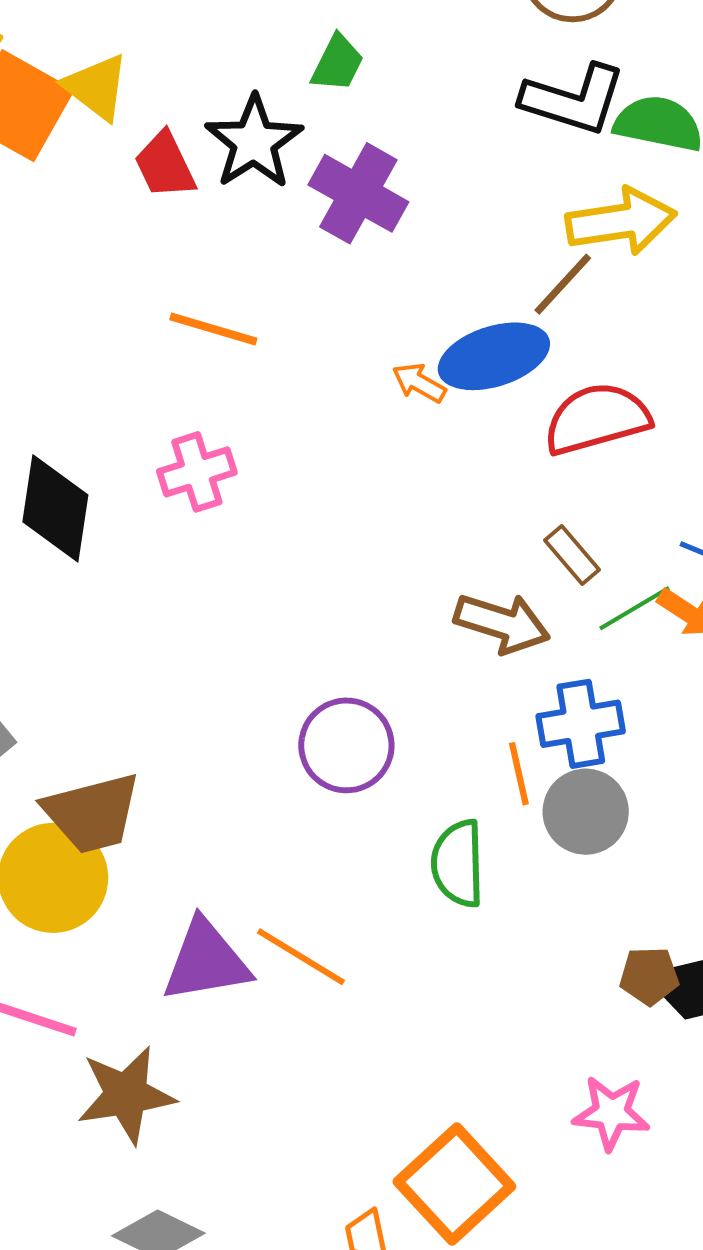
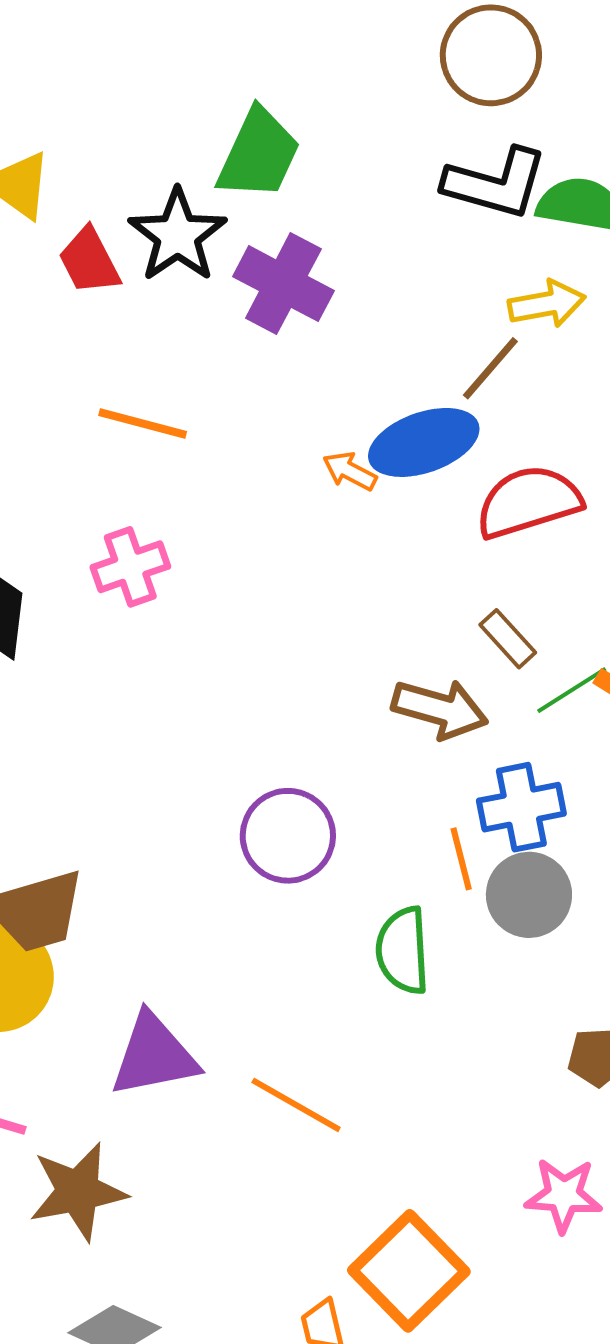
green trapezoid: (337, 63) -> (259, 154), size x1.6
yellow arrow: (621, 221) -> (547, 304), size x0.7
orange line: (301, 957) -> (296, 1105), moved

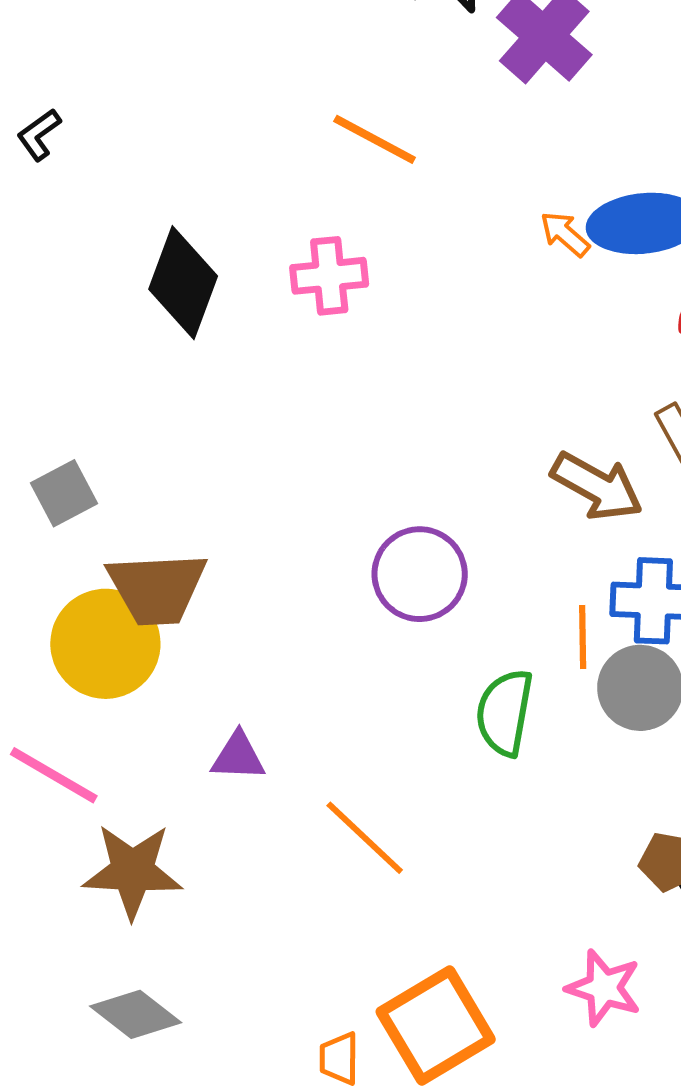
purple triangle: (154, 1055) -> (238, 756), size x0.6

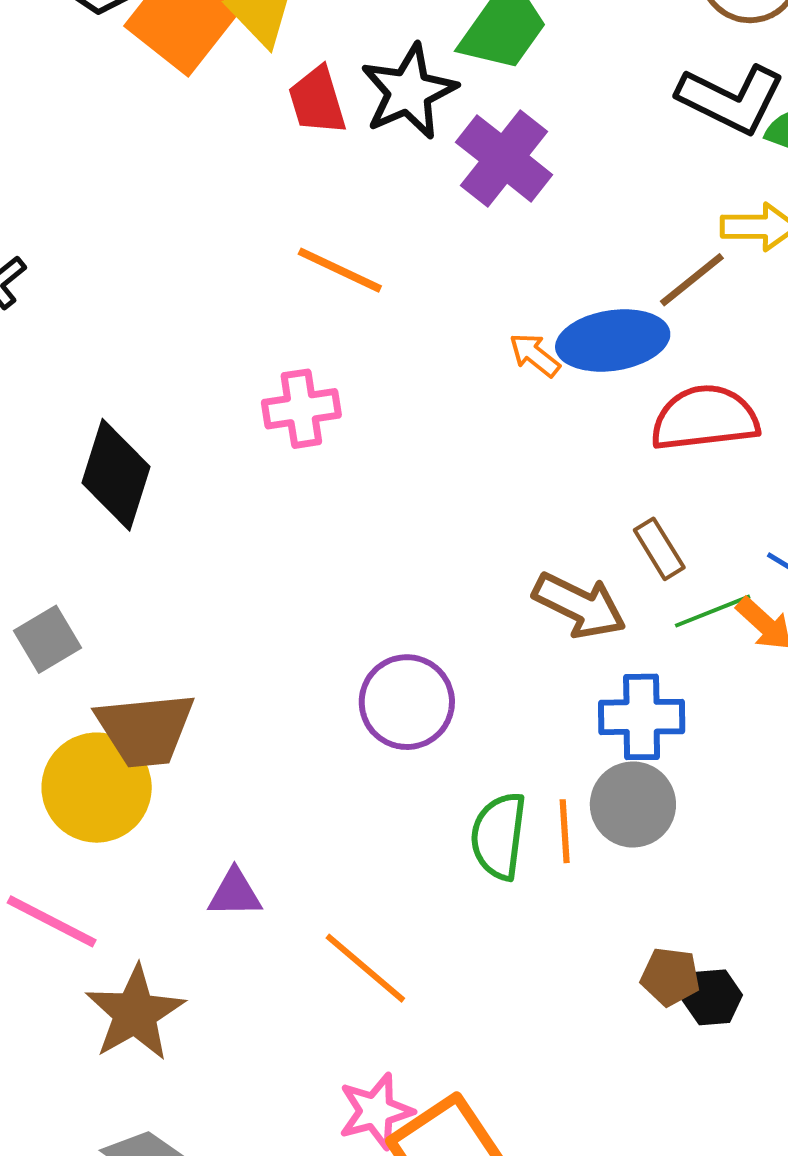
black diamond: (183, 283) -> (116, 475), moved
orange line: (583, 637) -> (565, 831), moved
brown star: (132, 871) -> (135, 1013), turned -30
pink star: (604, 988) -> (376, 1111), moved, turned -30

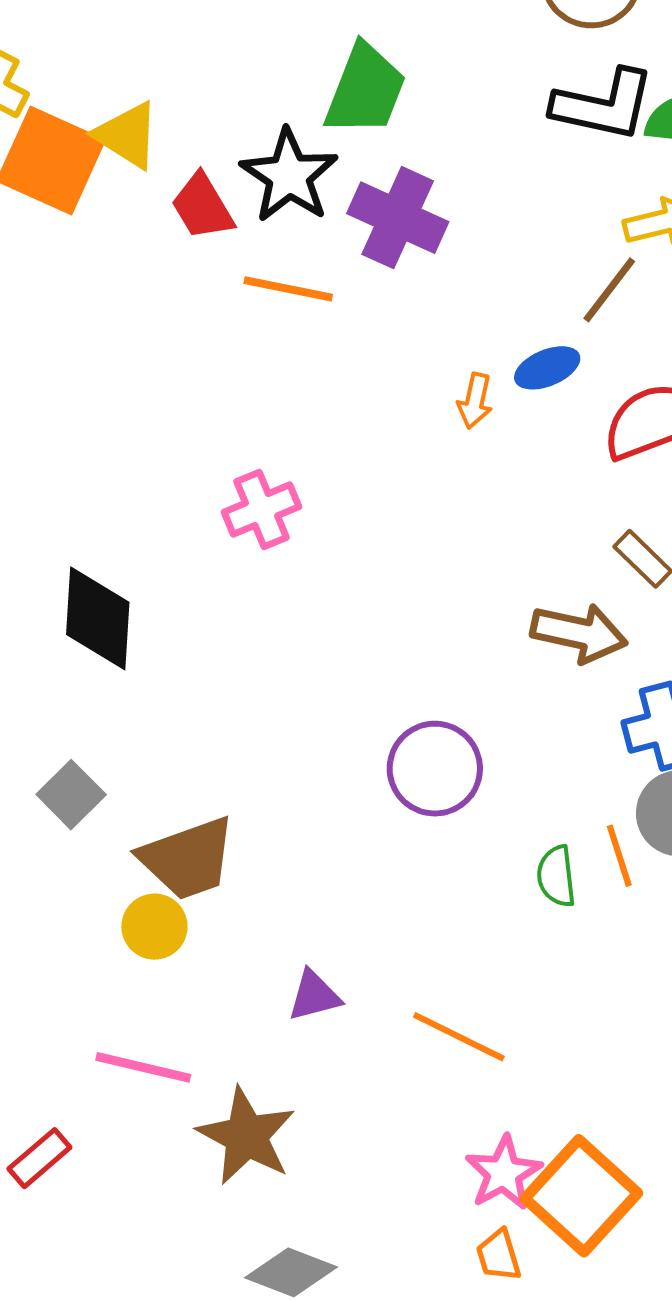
orange line: (340, 270) -> (288, 289), moved
blue ellipse: (613, 340) -> (547, 368), size x0.6
orange arrow: (535, 355) -> (475, 401), turned -102
yellow circle: (97, 788) -> (154, 927), size x0.6
green semicircle: (499, 836) -> (556, 876), size x0.7

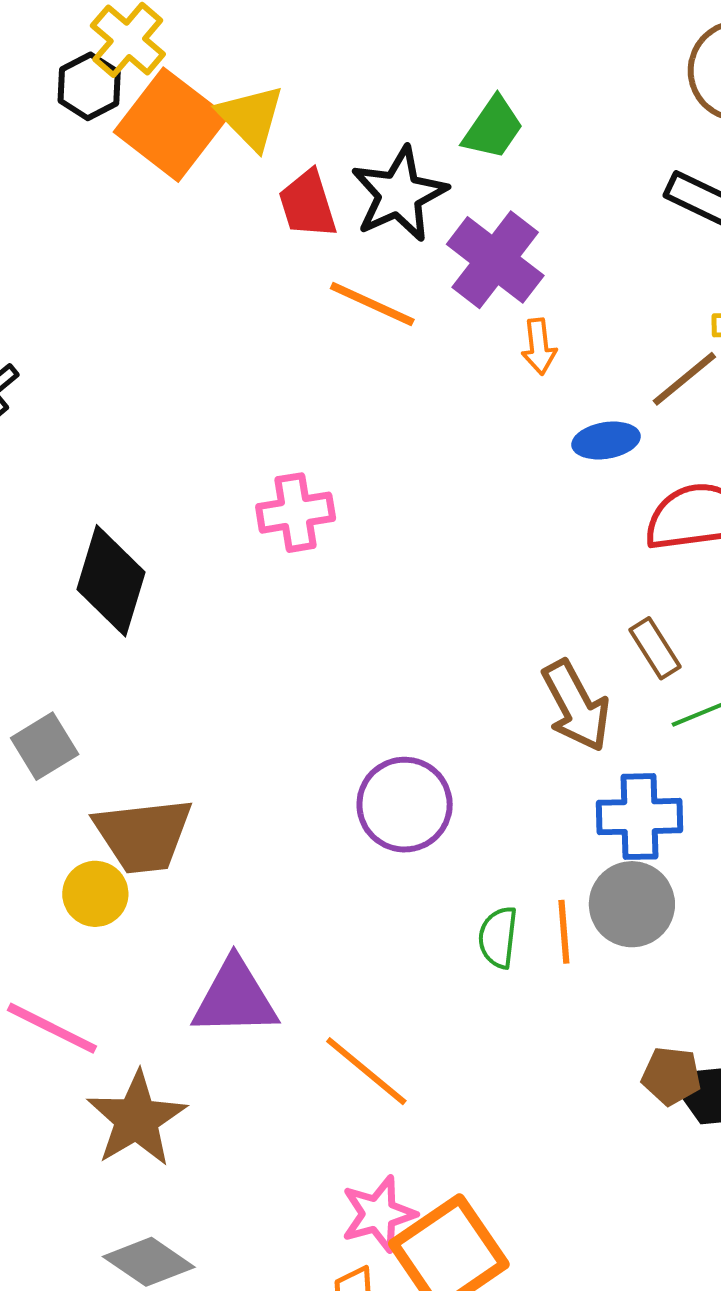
green trapezoid: (365, 90) -> (493, 128), size x0.7
orange arrow: (475, 401) -> (539, 346), moved, turned -32
brown arrow: (579, 633) -> (576, 706), turned 36
purple triangle: (314, 996) -> (235, 998), size x1.6

